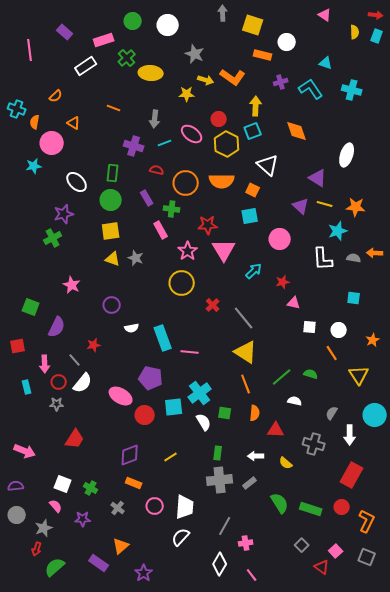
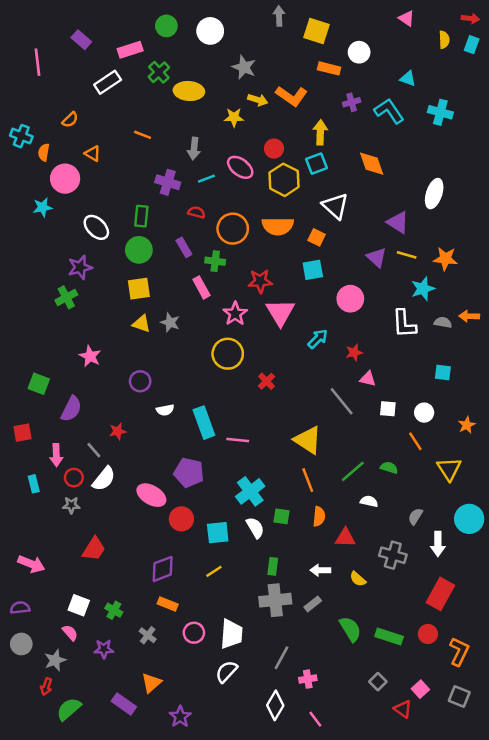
gray line: (244, 318) -> (342, 401), moved
cyan square: (174, 407) -> (218, 533), moved

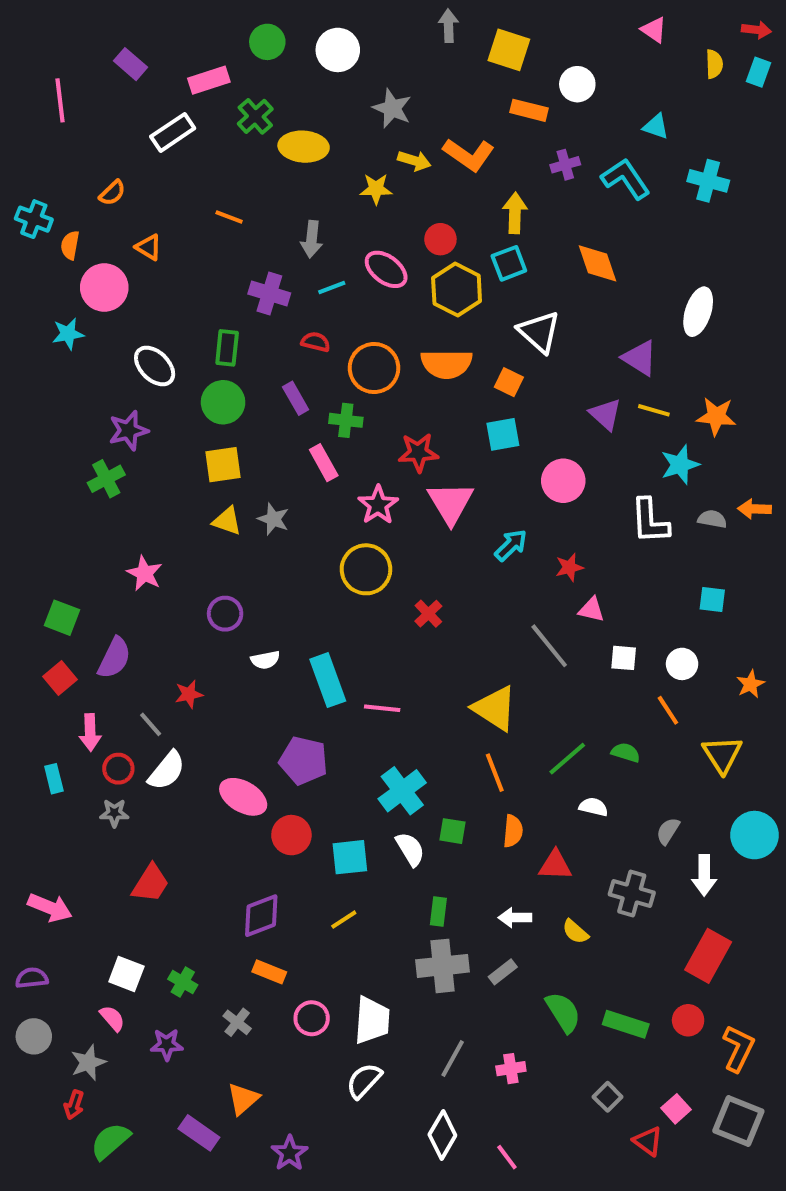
red square: (23, 433) -> (60, 678), moved, turned -30
pink cross: (308, 679) -> (511, 1069), moved
gray square: (459, 697) -> (738, 1121), size x1.4

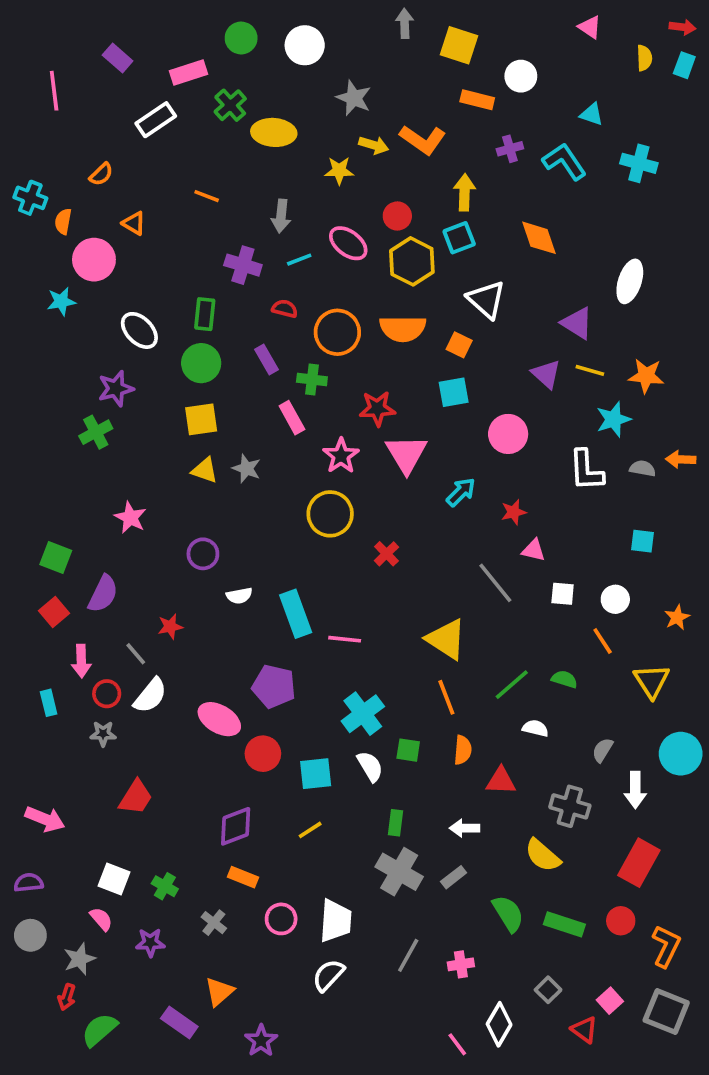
yellow semicircle: (575, 932) -> (543, 855), moved, size x1.5
gray cross: (442, 966) -> (399, 872), turned 36
white diamond: (442, 1135) -> (499, 1024), moved

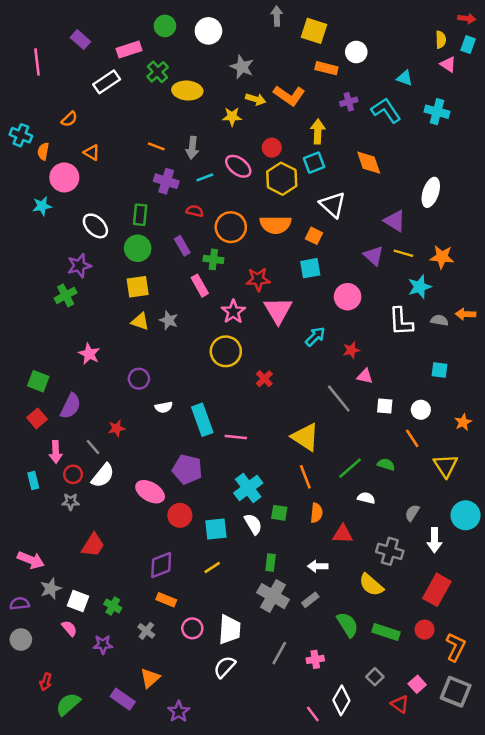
pink triangle: (590, 27) -> (448, 64), moved
orange line: (207, 196) -> (156, 146), moved
gray star: (79, 959) -> (51, 589), moved

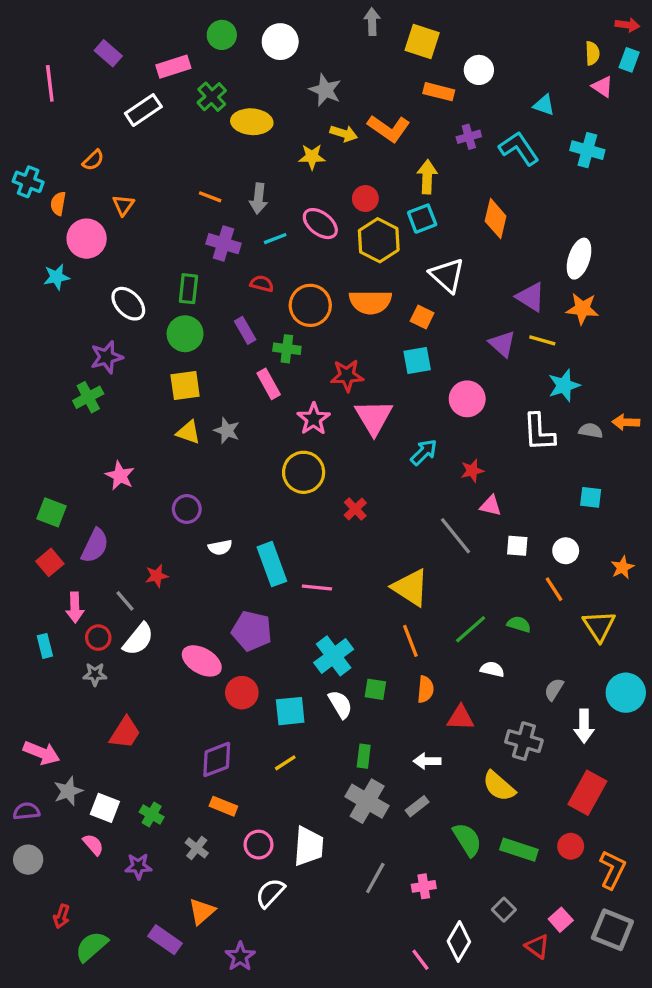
orange triangle: (92, 153) -> (123, 205), turned 35
orange diamond: (369, 163) -> (496, 219), turned 32
orange star: (442, 257) -> (582, 309), moved
white semicircle: (225, 667) -> (270, 893), moved

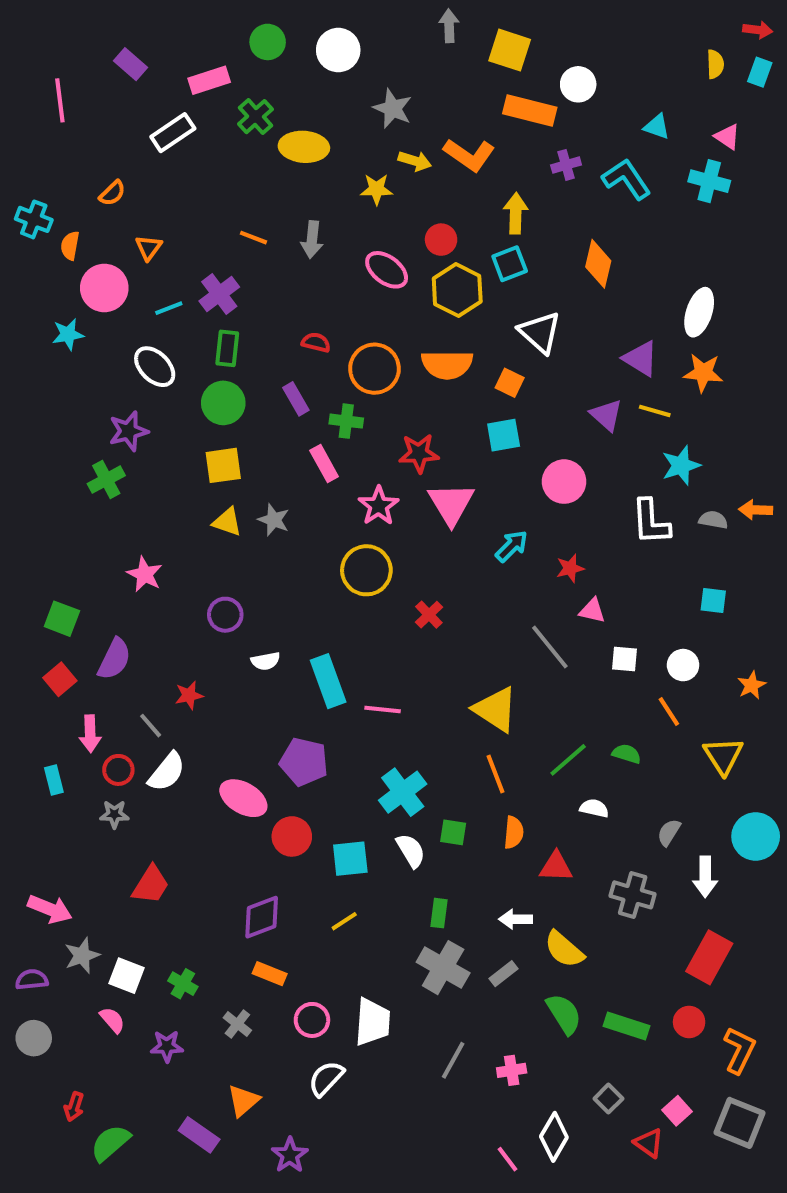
pink triangle: (602, 87) -> (727, 137), moved
orange rectangle: (439, 92) -> (530, 111), size x1.4
cyan line: (275, 239) -> (169, 308), moved
purple cross: (223, 244) -> (219, 294), moved, turned 36
yellow semicircle: (499, 786) -> (564, 949), moved

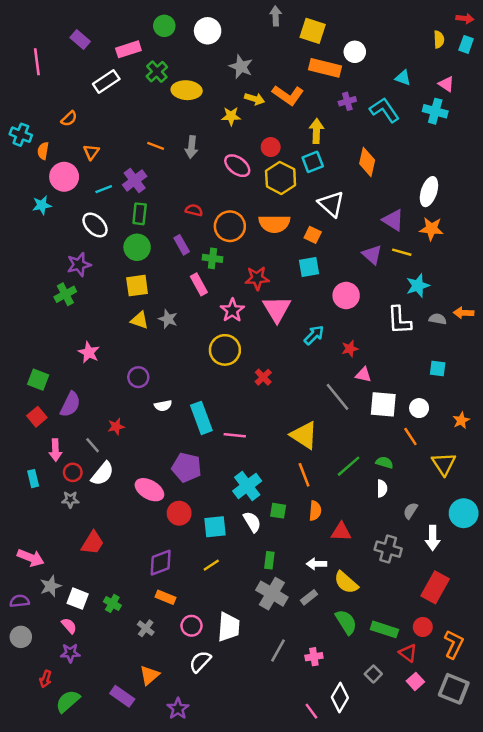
white square: (625, 659) -> (383, 404), size x1.6
white semicircle: (594, 808) -> (382, 488), moved, turned 77
purple star: (167, 1046) -> (70, 653), moved
red triangle: (649, 1143) -> (408, 653), moved

